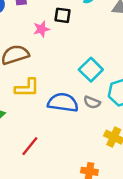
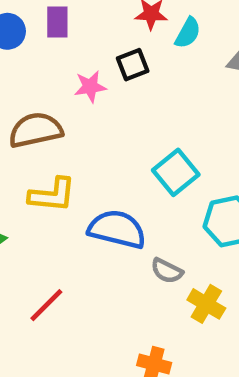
black square: (63, 15) -> (133, 65), turned -35
gray semicircle: (92, 102) -> (167, 271), moved

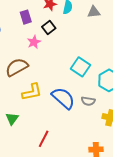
purple rectangle: (57, 22) -> (26, 17), moved
blue semicircle: (117, 229) -> (63, 98), turned 45
gray semicircle: (167, 271) -> (88, 101), moved

